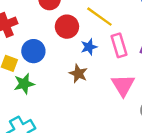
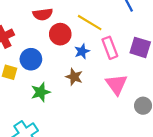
green star: (24, 84) -> (41, 92), moved

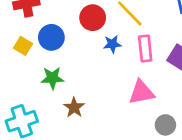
brown star: (74, 77) -> (74, 107), moved
pink triangle: (116, 84) -> (142, 92), turned 40

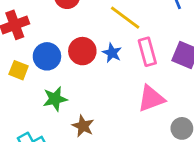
red circle: (93, 18) -> (82, 51), moved
blue star: (112, 44) -> (112, 53), turned -30

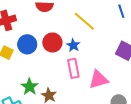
pink rectangle: (147, 52) -> (73, 68), moved
green star: (55, 99) -> (30, 87), moved, turned -30

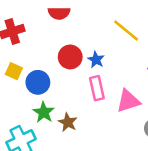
yellow line: (84, 21) -> (126, 30), moved
blue circle: (27, 44) -> (38, 82), moved

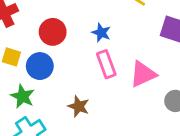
red circle: (70, 57) -> (53, 32), moved
green star: (44, 112) -> (23, 96), moved

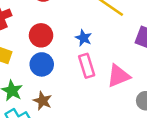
blue circle: (40, 66) -> (42, 64), moved
brown star: (79, 106) -> (43, 101), moved

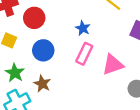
red circle: (41, 35) -> (34, 18), moved
pink rectangle: (87, 66) -> (84, 54), turned 40

